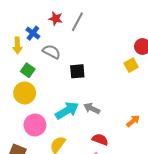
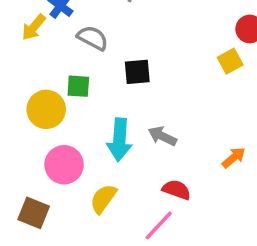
yellow arrow: (17, 45) -> (34, 27), turned 42
green square: (28, 70) -> (78, 86), moved, turned -32
cyan arrow: (67, 111) -> (119, 140), turned 125

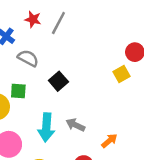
black square: (137, 72) -> (58, 81), turned -36
orange arrow: (234, 158) -> (109, 141), moved

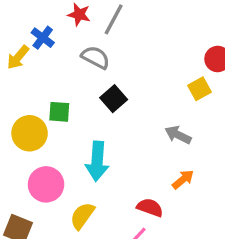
gray semicircle: (28, 58) -> (96, 57), moved
gray arrow: (75, 125) -> (178, 135), moved

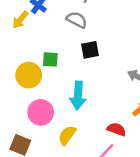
black square: (114, 99) -> (90, 50), turned 30

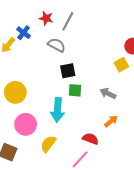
green square: (50, 59) -> (75, 90), moved

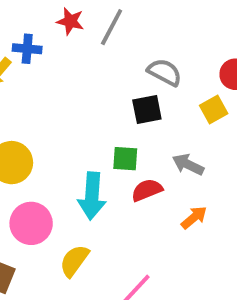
blue cross: (24, 33) -> (27, 49), turned -32
gray semicircle: (56, 45) -> (165, 72), moved
black square: (68, 71) -> (147, 110), moved
red semicircle: (90, 139) -> (147, 190), moved, turned -42

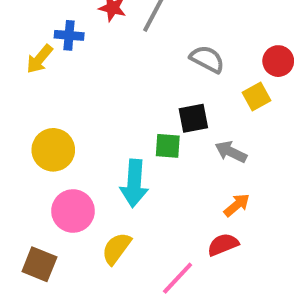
black square: (147, 110) -> (193, 118), moved
red semicircle: (147, 190) -> (223, 245), moved

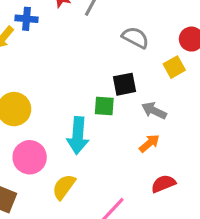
orange arrow: (237, 205) -> (149, 143), moved
red semicircle: (223, 245) -> (163, 184), moved

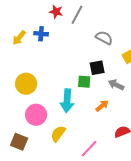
blue cross: (27, 19) -> (41, 34), moved
orange arrow: (149, 143) -> (102, 106), moved

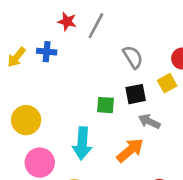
gray semicircle: (104, 38) -> (133, 57), turned 30
black square: (97, 68) -> (136, 94), moved
green square: (84, 82) -> (105, 105), moved
orange arrow: (102, 106) -> (130, 150), size x1.5

